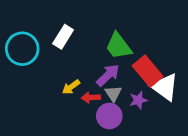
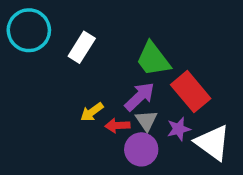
cyan circle: (22, 49) -> (29, 30), moved
white triangle: (165, 87) -> (213, 143), moved

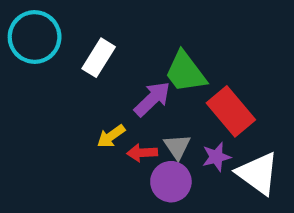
purple arrow: (140, 97) -> (152, 99), moved

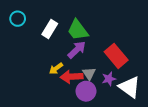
cyan circle: (35, 37) -> (18, 19), size x0.6
green trapezoid: (185, 72) -> (78, 30), moved
red arrow: (142, 153) -> (72, 77), size x1.5

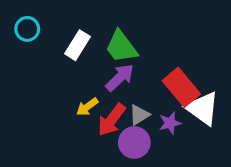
gray triangle: (89, 74) -> (139, 115), turned 32
red arrow: (72, 77) -> (112, 120), turned -50
white triangle: (130, 87) -> (202, 108), moved

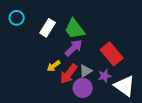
white triangle: (202, 108) -> (125, 86), moved

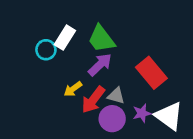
cyan circle: (17, 18) -> (46, 50), moved
gray triangle: (86, 71) -> (116, 96), turned 48
purple star: (105, 76) -> (142, 113), moved

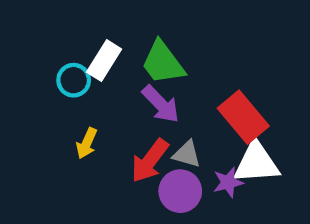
purple arrow: (100, 65) -> (161, 104), turned 90
yellow arrow: (73, 89) -> (87, 143), moved, turned -30
white triangle: (169, 116) -> (256, 163), moved, turned -40

